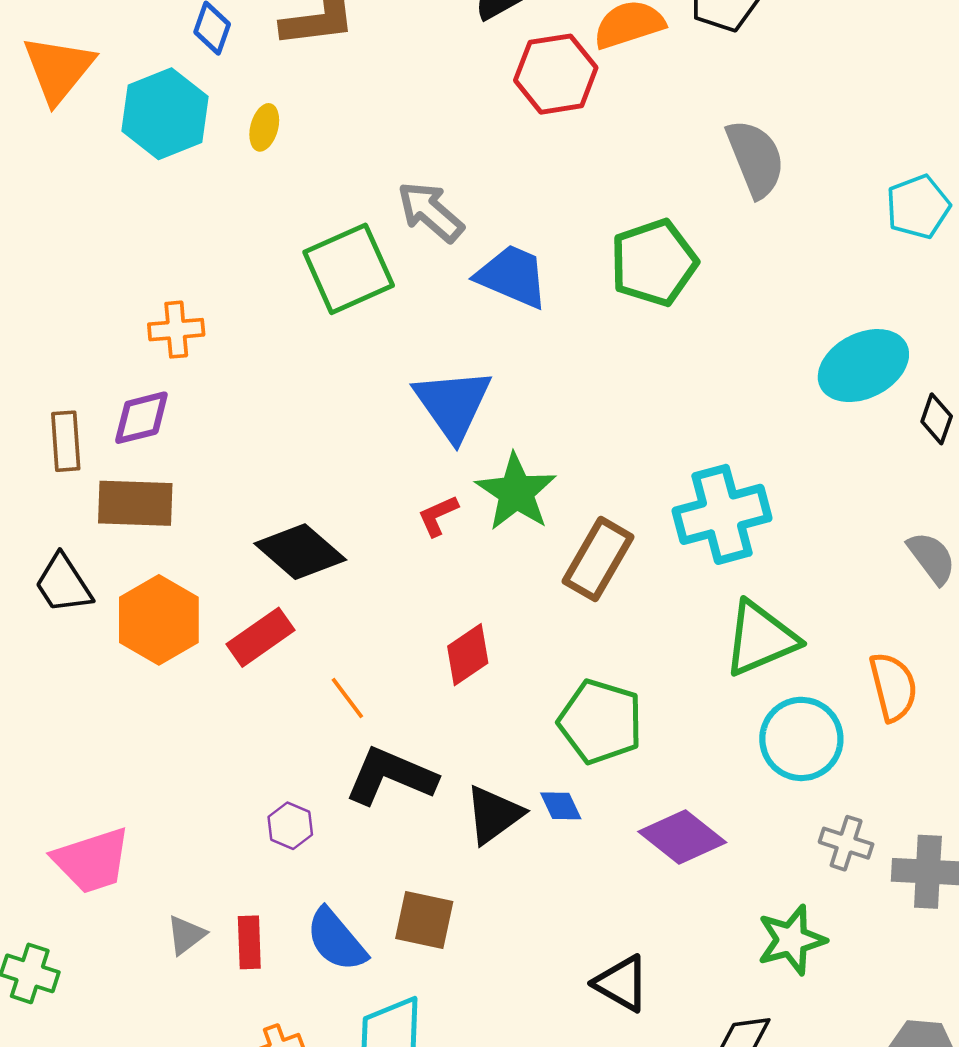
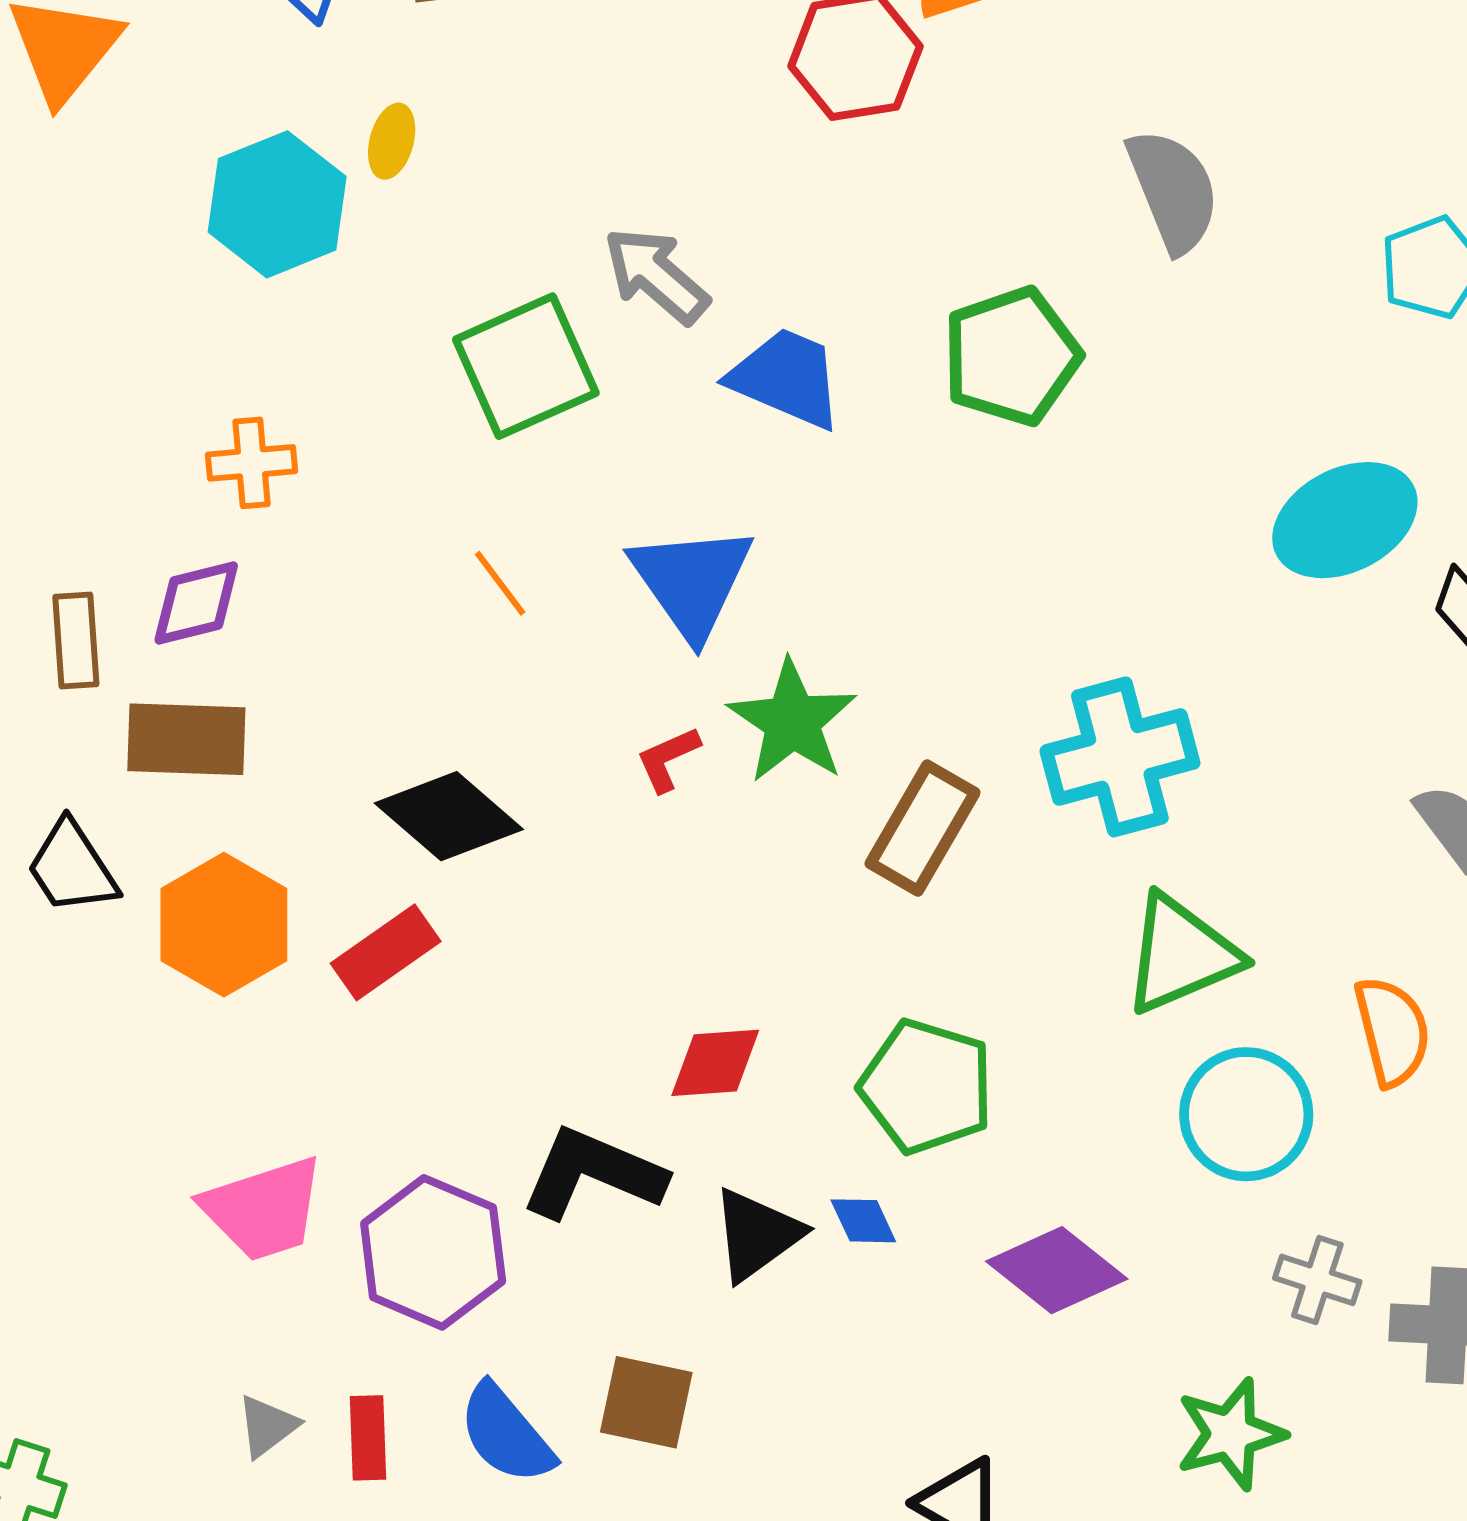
cyan hexagon: (165, 114) -> (277, 204), moved
red diamond: (468, 655) -> (715, 1063), moved, turned 30
orange line: (347, 698) -> (500, 583), moved
purple hexagon: (290, 826) -> (433, 1252), size x2.0
pink trapezoid: (92, 861) -> (263, 1209), moved

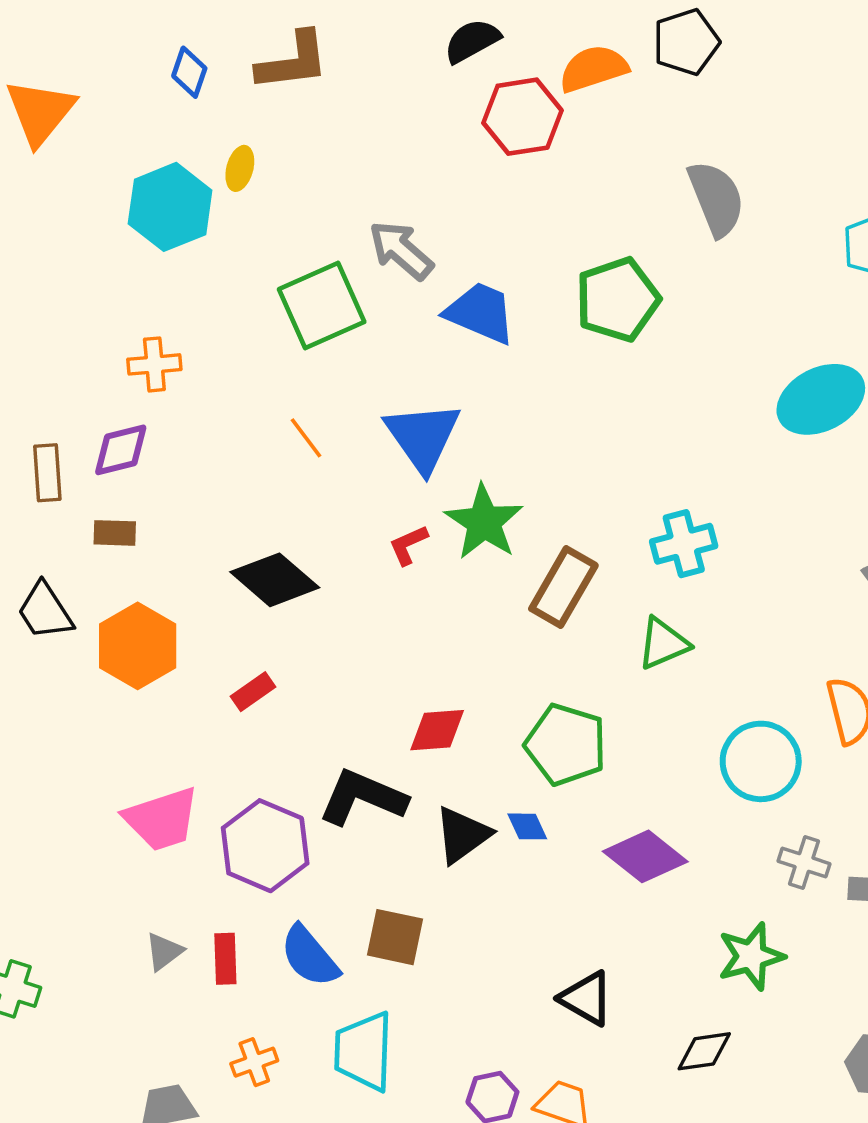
brown rectangle: (186, 739) -> (115, 533), size x0.6
cyan cross: (1120, 757) -> (684, 544), size x0.7
red rectangle: (386, 952) -> (253, 692), moved, size x0.7
green triangle: (1181, 954) -> (663, 644), moved, size x0.7

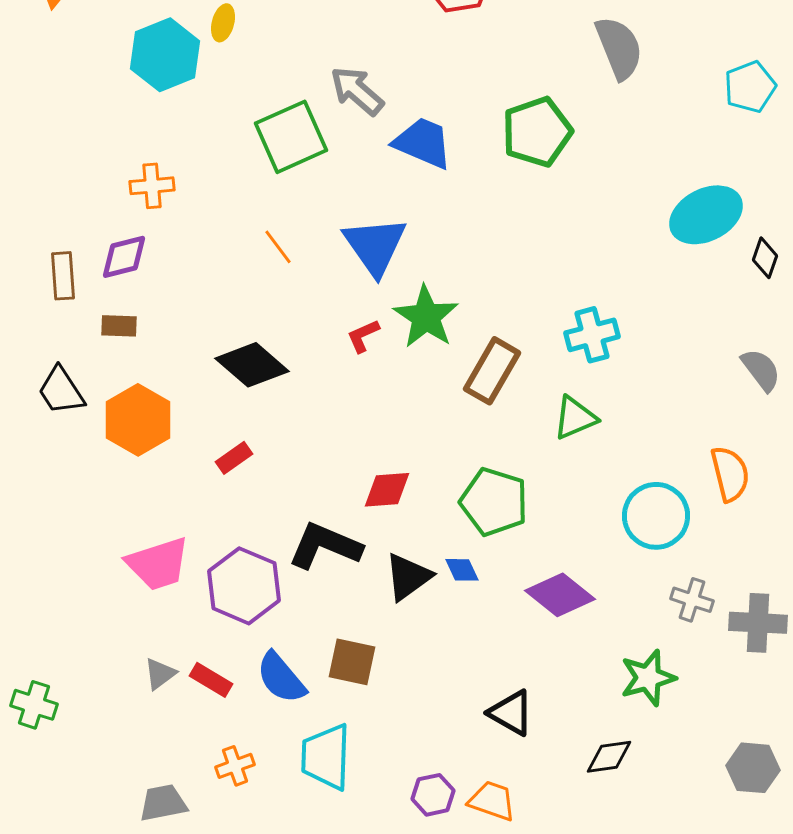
red rectangle: (225, 959) -> (211, 680), turned -57

